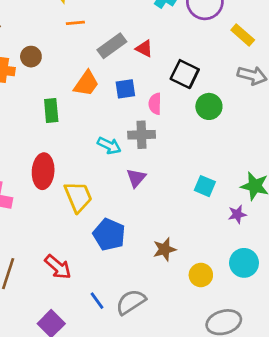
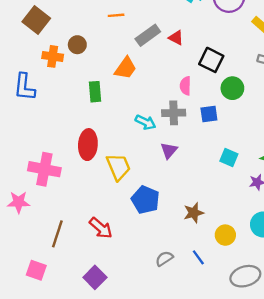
blue square: (125, 89) -> (209, 114), moved
blue line: (97, 301) -> (198, 257), moved
gray semicircle: (131, 302) -> (164, 259), size x0.7

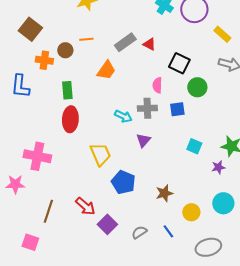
orange line: (116, 15) -> (86, 39), moved
green rectangle: (95, 92) -> (67, 90), moved
red ellipse: (88, 145) -> (70, 119), moved
purple square: (95, 277) -> (107, 224), moved

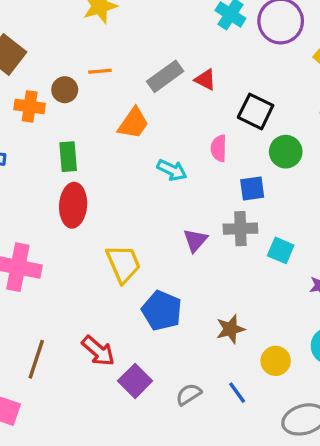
gray cross: (147, 108) -> (240, 229), moved
cyan arrow: (123, 116) -> (172, 170), moved

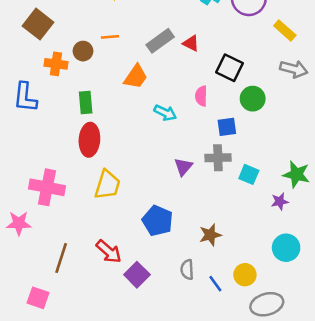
yellow trapezoid: (123, 264) -> (107, 185), moved, turned 40
yellow circle: (276, 361) -> (245, 275), moved
gray semicircle: (189, 394) -> (187, 270), moved, turned -60

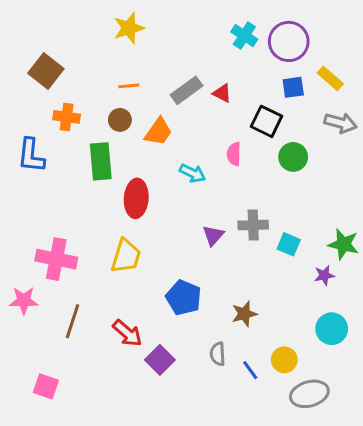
brown circle: (83, 51) -> (120, 120), moved
green rectangle: (86, 102) -> (101, 161), size x1.4
blue square: (227, 127) -> (293, 87), moved
red ellipse: (89, 140) -> (136, 198), moved
brown line: (61, 258) -> (73, 321), moved

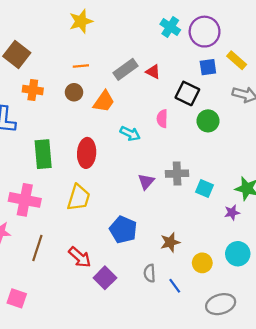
green rectangle: (101, 161) -> (43, 154), moved
yellow circle: (284, 360) -> (202, 263), moved

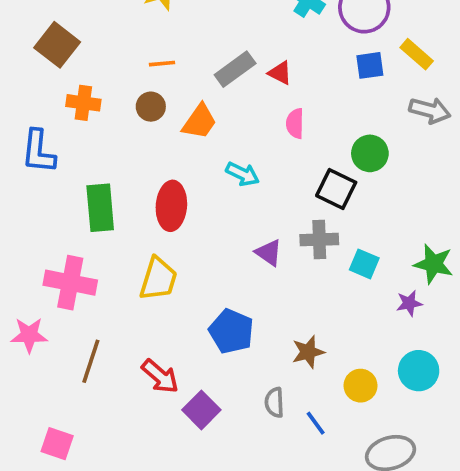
black square: (187, 93) -> (336, 189), moved
pink semicircle: (162, 119) -> (295, 123), moved
purple triangle: (146, 182) -> (269, 253), turned -36

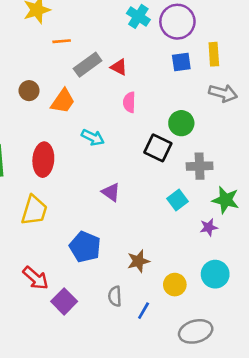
yellow rectangle: (417, 54) -> (214, 54), turned 45
orange line: (162, 64) -> (62, 41), moved
gray cross: (319, 240) -> (200, 166), moved
cyan square: (364, 264) -> (177, 200), turned 30
blue line: (316, 423) -> (144, 311), turned 66

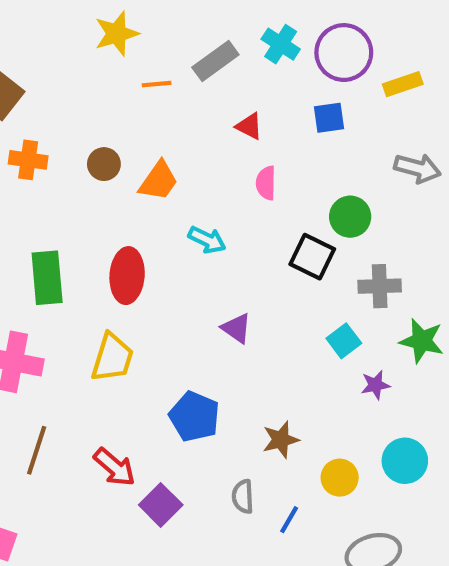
yellow rectangle: (214, 54) -> (403, 84), moved, turned 75
blue square: (181, 62) -> (329, 118), moved
gray rectangle: (88, 65) -> (215, 61), moved
purple star: (209, 227) -> (375, 385), moved

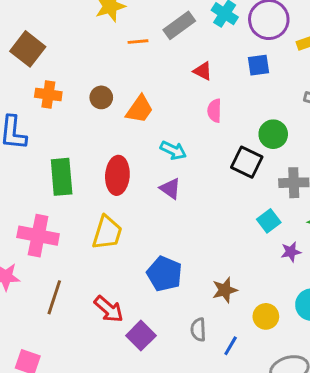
purple triangle: (236, 328) -> (170, 189), moved

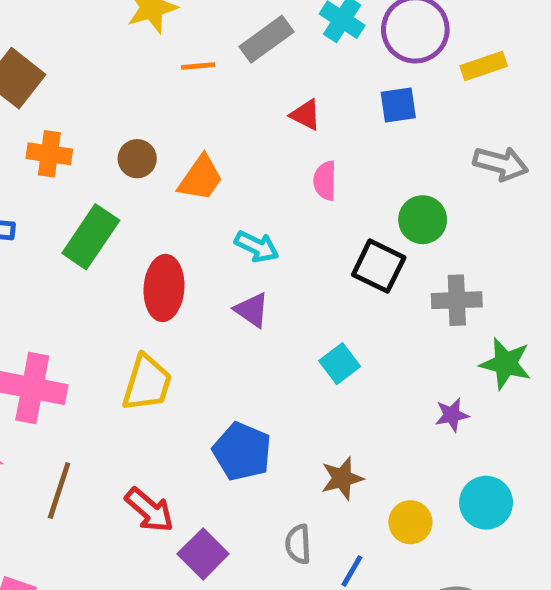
green rectangle: (62, 177) -> (91, 237), moved, turned 39
cyan square: (269, 221) -> (340, 364), moved

